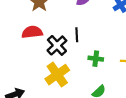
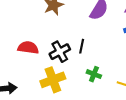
red semicircle: (32, 32) -> (28, 48), moved

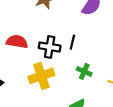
black cross: (60, 52) -> (50, 47), turned 36

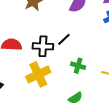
black line: (72, 42) -> (64, 39), turned 40

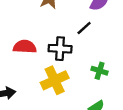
black line: (64, 39) -> (84, 28), moved

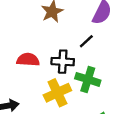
green cross: (100, 71) -> (88, 79), moved, size x1.5

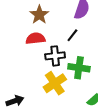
red semicircle: (28, 60) -> (36, 38), moved

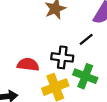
red semicircle: (36, 38) -> (28, 65), moved

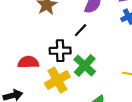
green cross: (85, 76) -> (85, 66), turned 30

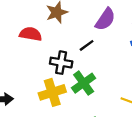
red semicircle: (28, 62) -> (31, 34), moved

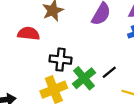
black line: (87, 45) -> (109, 72), moved

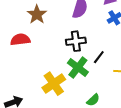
black cross: (61, 60) -> (76, 41), moved

